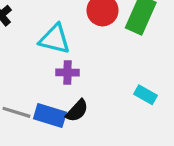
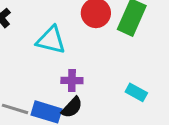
purple cross: (67, 72) -> (72, 80), moved

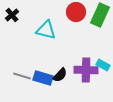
purple cross: (72, 80) -> (86, 70), moved, size x1.6

